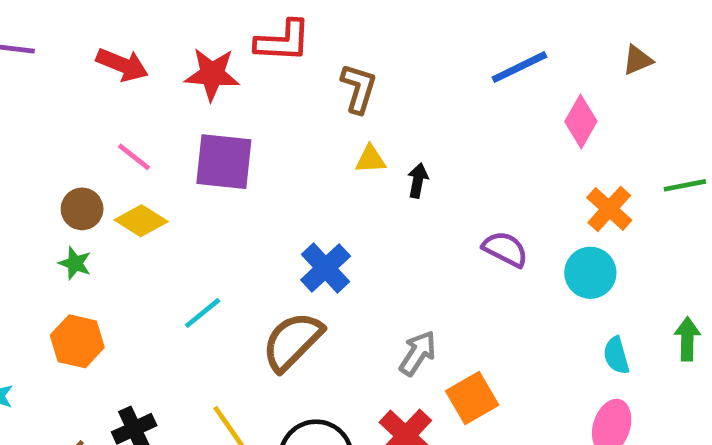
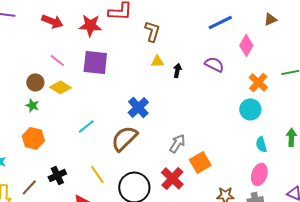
purple semicircle: (505, 249) -> (214, 64), moved

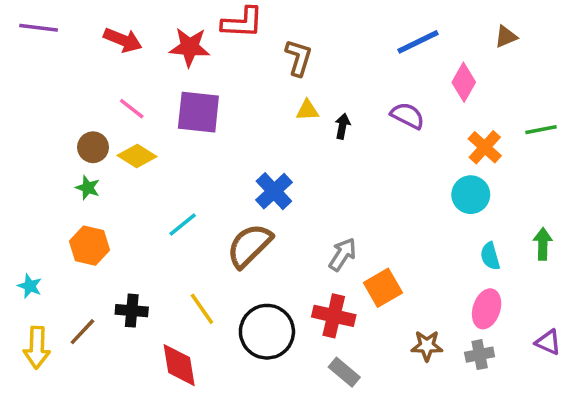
black cross: (57, 175) -> (132, 311), turned 30
red cross: (172, 178) -> (334, 316), turned -30

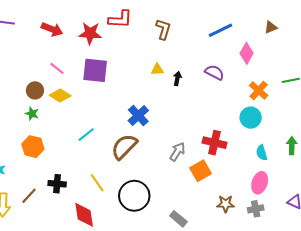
brown L-shape: (299, 58) -> (163, 29), moved
red cross: (334, 316) -> (214, 143), moved

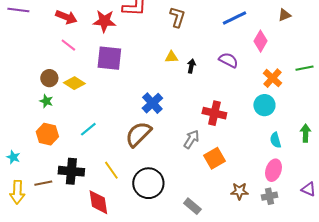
pink line: (57, 68) -> (68, 45), moved
cyan line: (86, 135) -> (88, 129), moved
red cross: (214, 143) -> (214, 113), moved
black cross: (57, 184) -> (71, 171), size x1.4
brown line: (29, 196) -> (43, 183), turned 36

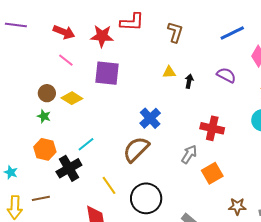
black cross: (71, 171) -> (69, 168), moved, turned -35

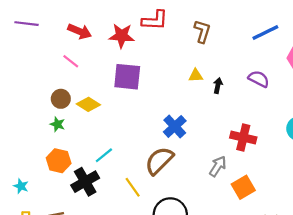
pink line: (66, 60) -> (71, 61), moved
yellow line: (109, 185) -> (133, 187), moved

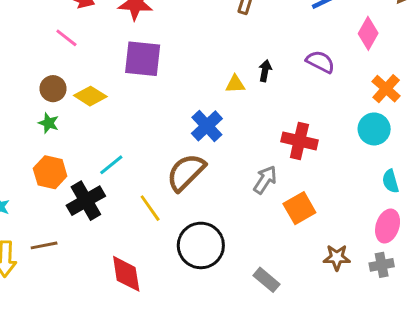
yellow triangle: (196, 76) -> (235, 84), moved

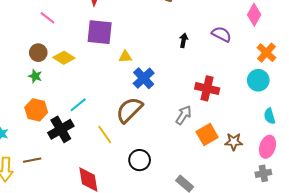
yellow triangle: (235, 84) -> (125, 57), moved
black circle: (201, 245) -> (140, 160), size x0.7
brown star: (337, 257) -> (234, 142), moved

